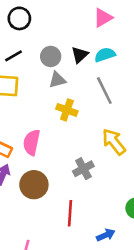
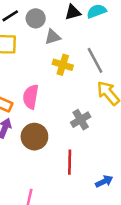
black triangle: (80, 55) -> (73, 12), turned 30
gray circle: (51, 56) -> (36, 18), moved
gray line: (104, 91) -> (95, 60), moved

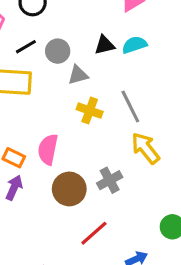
brown circle: (34, 137) -> (69, 189), moved
red line: (70, 162) -> (94, 233), turned 45

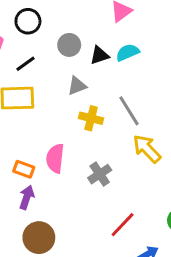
gray circle: (58, 51) -> (69, 45), moved
gray cross: (110, 180) -> (100, 174), moved
brown circle: (69, 189) -> (39, 238), moved
red line: (94, 233) -> (123, 225), moved

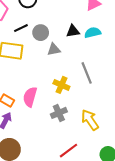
gray circle: (69, 45) -> (41, 33), moved
yellow cross: (91, 118) -> (61, 85), moved
yellow arrow: (147, 149) -> (90, 120), moved

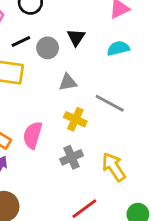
black triangle: (73, 31) -> (76, 37), moved, turned -48
gray triangle: (54, 49) -> (68, 82), moved
gray line: (87, 73) -> (110, 103), turned -40

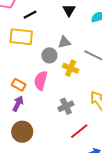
gray circle: (48, 48) -> (49, 55), moved
gray cross: (72, 157) -> (66, 106), moved

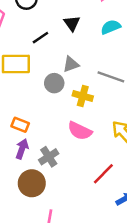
black line: (30, 15) -> (40, 38), moved
pink semicircle: (41, 81) -> (80, 131), moved, turned -72
gray cross: (66, 106) -> (49, 157), moved

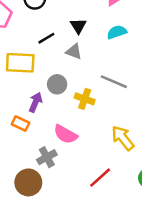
gray triangle: (71, 64) -> (74, 52), moved, turned 36
pink semicircle: (80, 131) -> (66, 134), moved
purple arrow: (22, 149) -> (36, 102), moved

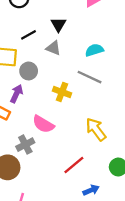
cyan semicircle: (117, 32) -> (94, 50), moved
gray circle: (57, 84) -> (29, 71), moved

